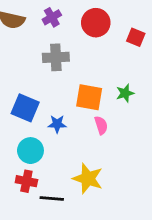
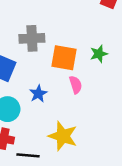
gray cross: (56, 57) -> (32, 38), moved
blue star: (57, 124) -> (38, 94), moved, turned -30

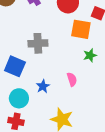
orange square: (64, 58) -> (81, 29), moved

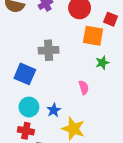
blue star: (43, 86) -> (54, 110), moved

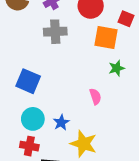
gray cross: (49, 50) -> (55, 32), moved

